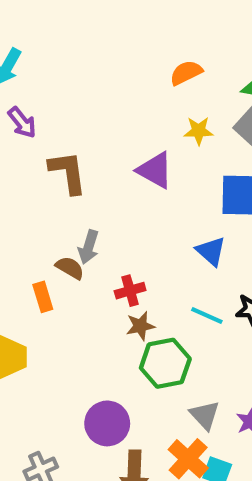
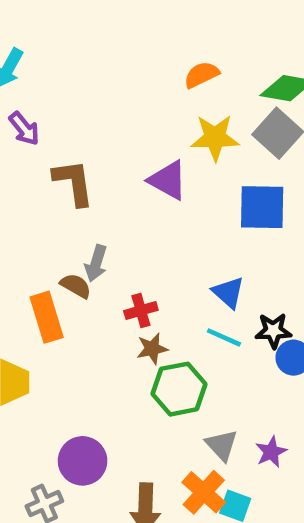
yellow star: (199, 131) -> (215, 138), size x1.5
blue triangle: (211, 251) -> (228, 293), moved
orange rectangle: (43, 297) -> (47, 317), size x1.5
purple circle: (107, 423) -> (83, 461), moved

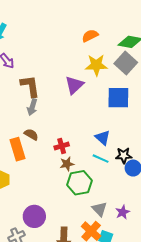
purple triangle: (168, 180) -> (74, 85), turned 48
gray arrow: (96, 263) -> (32, 107), moved

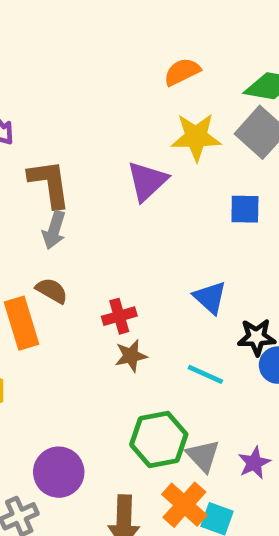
blue square: (118, 98) -> (245, 209), size x0.6
cyan line: (101, 159) -> (205, 374), moved
green hexagon: (80, 183) -> (159, 440), moved

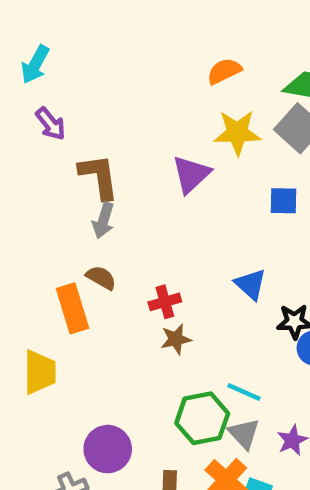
cyan line: (205, 374) -> (244, 392), moved

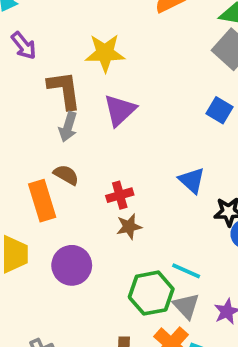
yellow star: (237, 133) -> (105, 53), moved
purple triangle: (191, 174) -> (120, 110), moved
blue square: (283, 201) -> (219, 110), turned 30
purple circle: (108, 449) -> (72, 265), moved

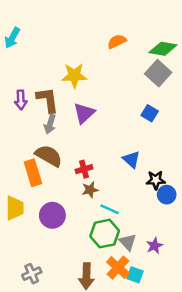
purple arrow: (24, 46) -> (21, 100), moved, turned 36
brown semicircle: (66, 175) -> (49, 156), size x1.6
cyan line: (186, 271) -> (110, 209), moved

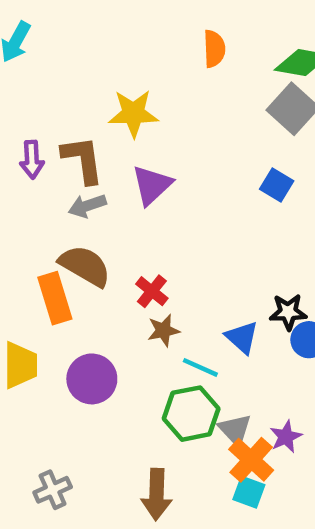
orange semicircle: (117, 41) -> (214, 49), turned 114
gray arrow: (50, 124) -> (87, 206), turned 54
blue triangle: (131, 159) -> (242, 337), moved
red cross: (84, 169) -> (152, 291), turned -35
orange cross: (118, 268) -> (251, 460), moved

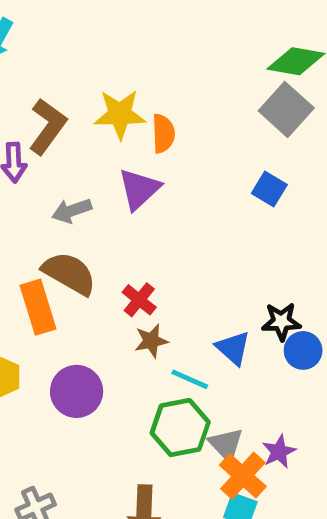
orange semicircle: (214, 49) -> (163, 134), moved
brown L-shape: (83, 160) -> (48, 126), moved, turned 44

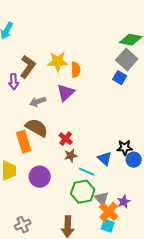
blue square: (269, 189) -> (120, 78), moved

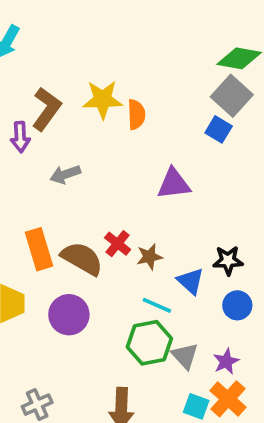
purple triangle: (66, 93) -> (174, 184), moved, turned 36
brown semicircle: (37, 128) -> (82, 259), moved
brown star: (71, 156) -> (149, 257), moved
blue circle: (134, 160) -> (237, 305), moved
orange cross: (109, 212) -> (228, 399), moved

